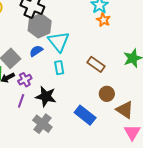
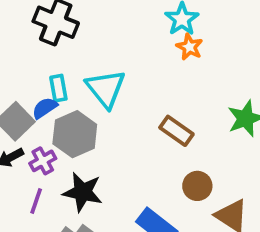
gray hexagon: (40, 26) -> (75, 134), moved
blue semicircle: (36, 51) -> (45, 108), moved
cyan rectangle: (59, 68) -> (58, 88), moved

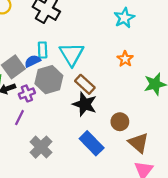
orange star: (189, 47) -> (125, 59), moved
brown rectangle: (176, 131) -> (85, 84), moved
black star: (83, 192) -> (85, 104), moved

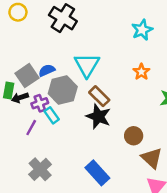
cyan rectangle: (43, 50) -> (52, 115), moved, turned -35
blue rectangle: (92, 143) -> (97, 173), moved
gray cross: (41, 147) -> (40, 169), moved

